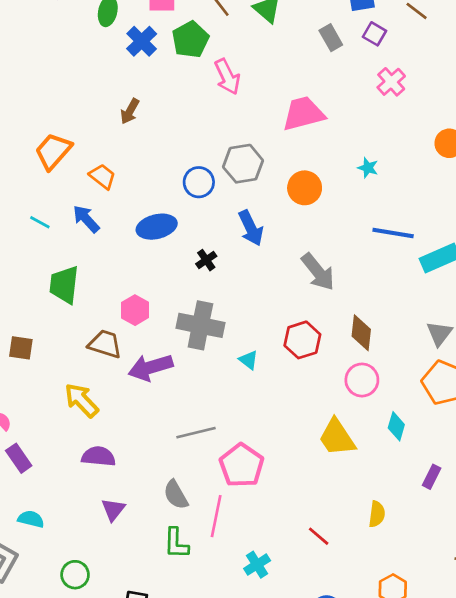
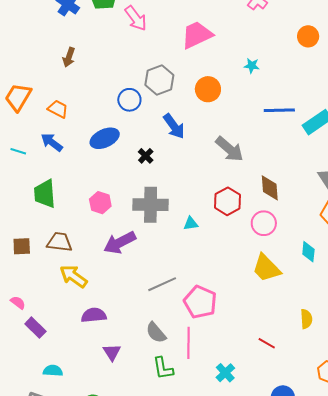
brown trapezoid: (105, 344) -> (60, 242), moved
cyan triangle: (249, 360) -> (191, 223), turned -35
pink circle: (362, 380) -> (264, 223), moved

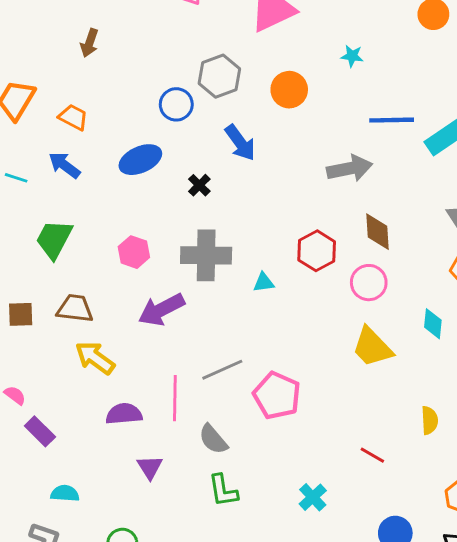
gray arrow: (229, 149) -> (350, 168), moved, turned -52
green trapezoid: (45, 194) -> (54, 239), turned 32
pink line: (189, 343) -> (175, 398), moved

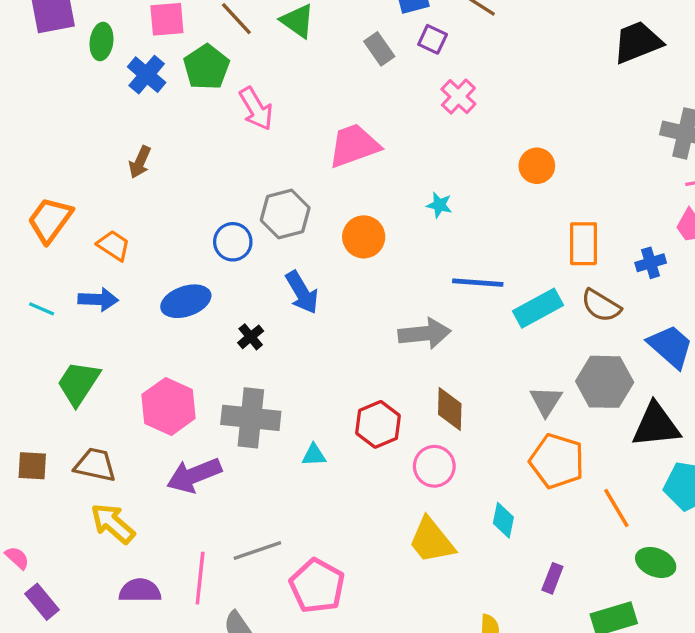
blue arrow: (64, 165) -> (98, 299), turned 140
pink hexagon: (134, 252) -> (169, 406), size x1.5

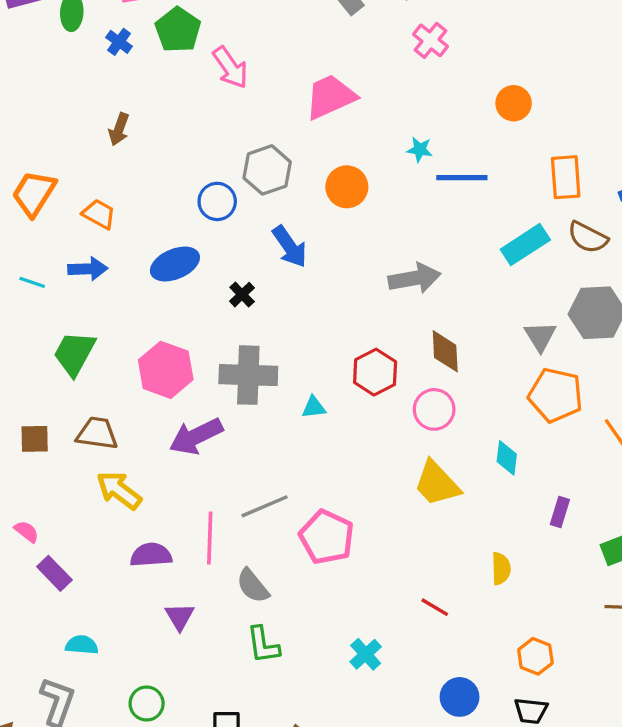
blue cross: (147, 75) -> (119, 42), size x0.7
blue line: (478, 283) -> (462, 178), moved

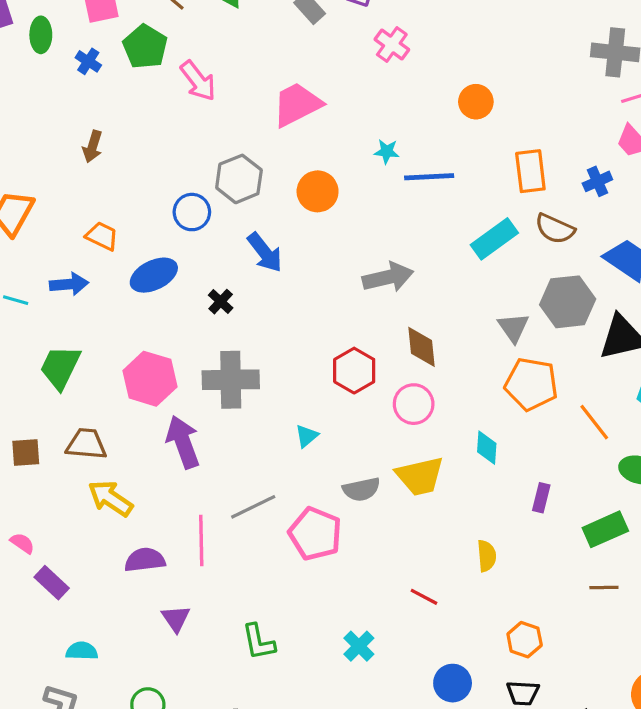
orange trapezoid: (99, 214) -> (102, 236), moved
cyan triangle: (314, 407) -> (307, 436), moved, turned -30
purple arrow: (196, 436) -> (183, 442), turned 99
yellow trapezoid: (437, 484) -> (420, 476), turned -57
gray semicircle: (253, 586) -> (361, 489), moved, turned -60

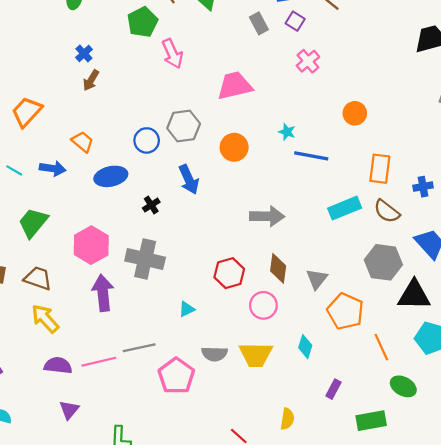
blue cross: (88, 61) -> (84, 53), moved
gray triangle: (513, 328) -> (317, 279), moved
pink line: (201, 540) -> (99, 362), turned 64

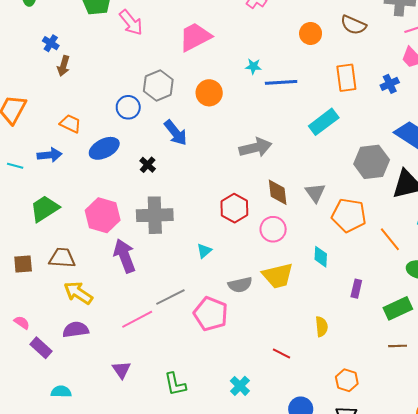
brown semicircle: (387, 211) -> (353, 25), moved
green trapezoid: (33, 223) -> (45, 209), turned 32
purple semicircle: (58, 365) -> (76, 330), moved

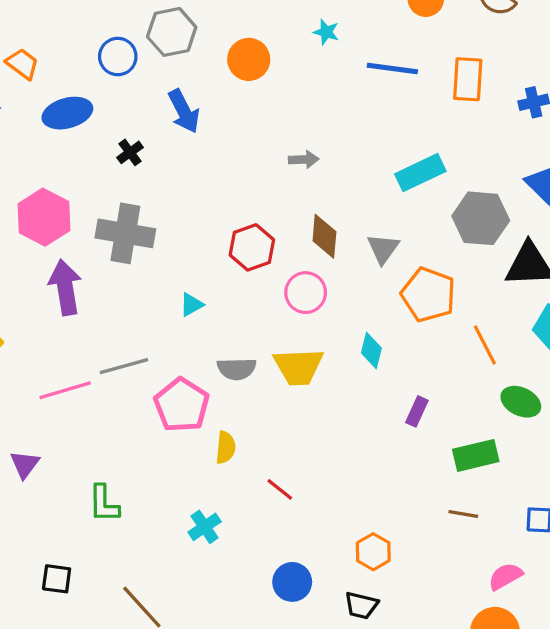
blue line: (281, 82) -> (392, 69), moved
cyan rectangle: (324, 122) -> (420, 173), moved
gray arrow: (255, 148) -> (304, 159), size x0.6
yellow semicircle: (322, 327) -> (226, 448), moved

